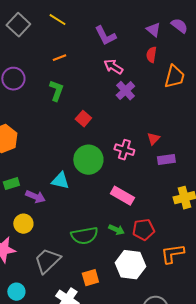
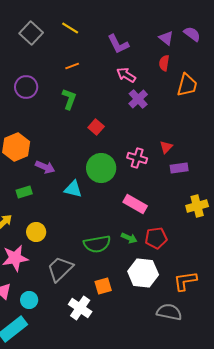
purple arrow: (35, 197) -> (45, 167), moved
orange L-shape: (172, 254) -> (185, 281), moved

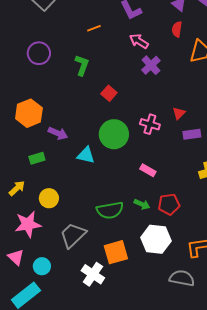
orange line: (72, 66) -> (94, 28), moved
pink rectangle: (135, 204) -> (148, 170), size x0.7
orange square: (103, 286) -> (116, 252), size x1.4

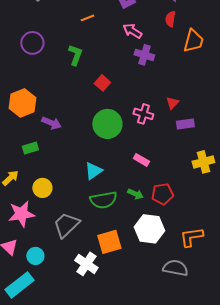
purple cross: (151, 65) -> (144, 55), turned -30
cyan triangle: (86, 155) -> (93, 171), moved, turned -48

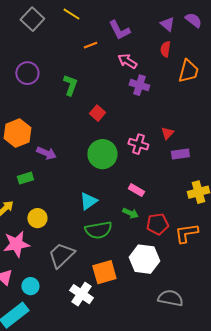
orange line: (87, 18) -> (90, 45), moved
green arrow: (135, 194) -> (130, 213), moved
orange L-shape: (191, 237) -> (186, 233), moved

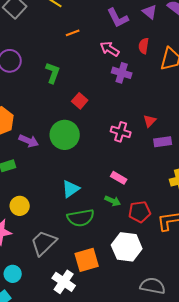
purple L-shape: (119, 30) -> (118, 18), moved
red semicircle: (165, 49) -> (144, 46), moved
green circle: (102, 154) -> (65, 135), moved

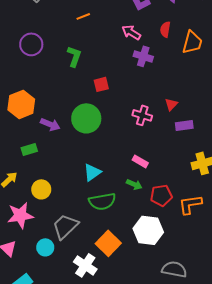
orange line: (73, 33) -> (83, 16), moved
red square: (80, 101) -> (101, 84), turned 35
orange square: (87, 260) -> (108, 243), turned -30
cyan circle: (13, 274) -> (45, 247), moved

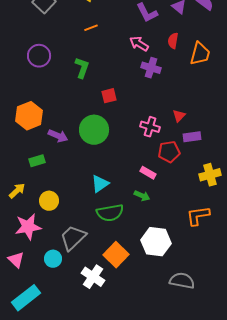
red pentagon: (161, 195) -> (169, 152), moved

